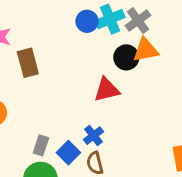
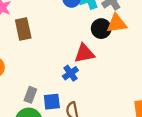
blue cross: (93, 136) -> (70, 73), moved
blue square: (68, 153) -> (52, 102), turned 36

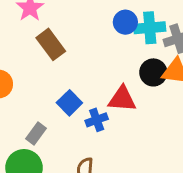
brown rectangle: (23, 29) -> (51, 44), turned -40
blue square: (52, 102) -> (69, 103), moved, turned 36

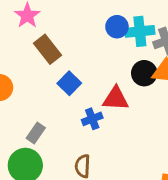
blue square: (69, 103) -> (69, 83), moved

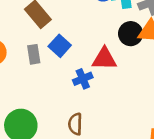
gray rectangle: (36, 133) -> (34, 54), moved, turned -42

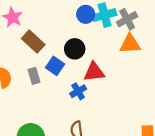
black circle: (131, 34) -> (75, 49), moved

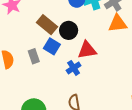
brown rectangle: (33, 42) -> (47, 25), moved

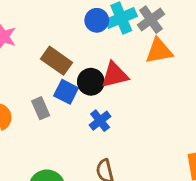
black circle: (69, 30) -> (91, 82), moved
red triangle: (87, 50) -> (115, 75), moved

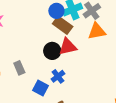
brown rectangle: (57, 61) -> (63, 25), moved
blue square: (66, 92) -> (40, 88), moved

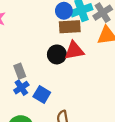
brown rectangle: (63, 25) -> (70, 27), turned -42
blue cross: (58, 76) -> (21, 88), moved

